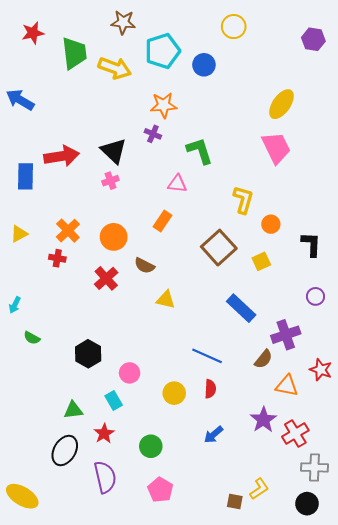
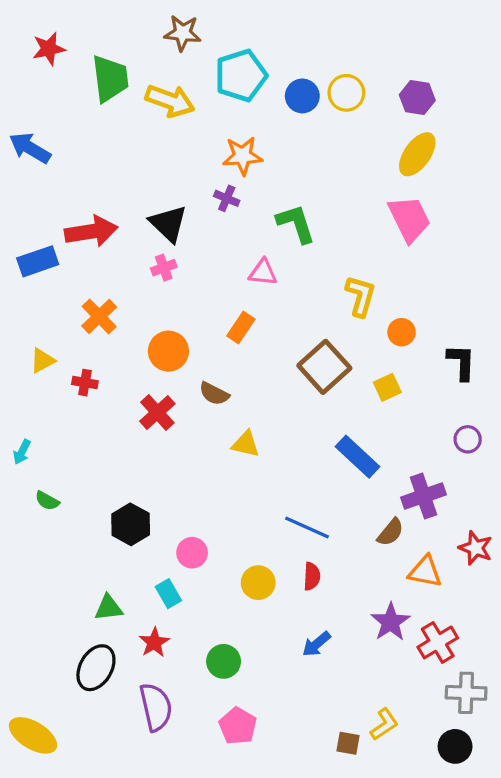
yellow circle: (234, 27) -> (346, 93), moved
purple hexagon: (313, 39) -> (417, 98), moved
blue rectangle: (25, 176) -> (38, 261), turned 70
orange cross: (68, 231) -> (99, 316), moved
yellow triangle: (19, 234) -> (42, 361), moved

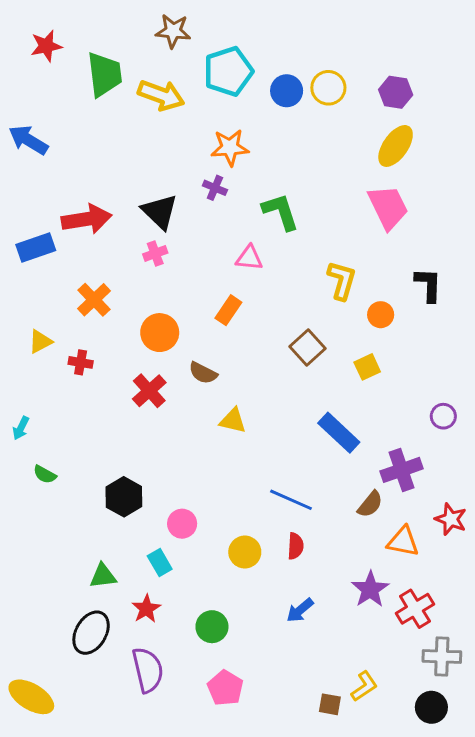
black L-shape: (461, 362) -> (428, 285), moved
brown square: (324, 367) -> (307, 348), size x0.7

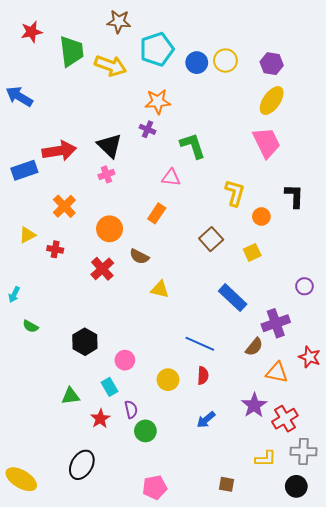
black ellipse: (91, 633) -> (82, 465), moved
purple semicircle: (148, 670) -> (131, 409), moved, size x0.6
yellow L-shape: (364, 686) -> (265, 459), moved, turned 35
pink pentagon: (225, 688) -> (155, 487), moved, turned 30

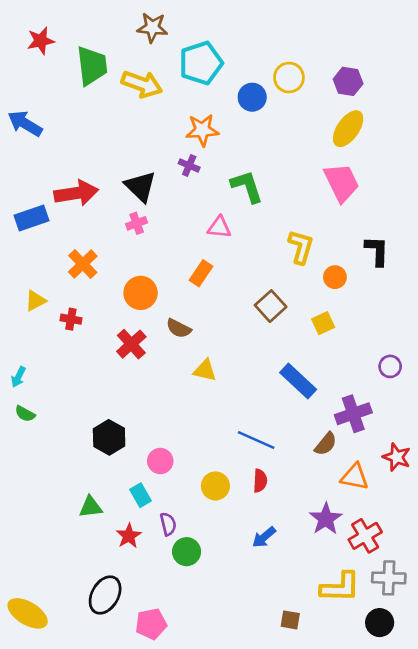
blue circle: (197, 63) -> (252, 97), moved
green semicircle: (31, 326) -> (25, 414), moved
yellow L-shape: (265, 459) -> (340, 587), size x1.5
pink pentagon: (155, 487) -> (151, 624), moved

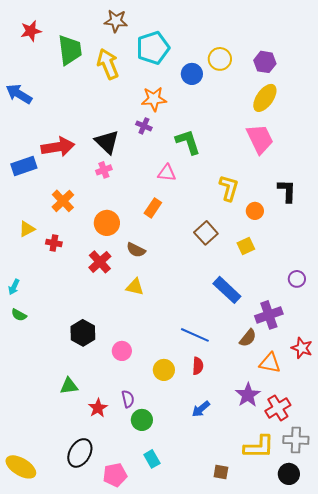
yellow arrow: (142, 84) -> (108, 64), turned -132
yellow triangle: (205, 370) -> (135, 287), moved
cyan rectangle: (141, 495) -> (152, 459), moved

